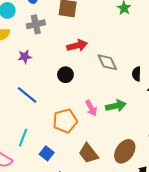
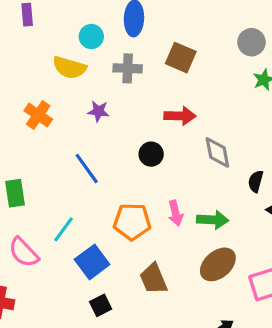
brown ellipse: (125, 151) -> (218, 264), moved
blue square: (47, 153) -> (92, 262), size x1.5

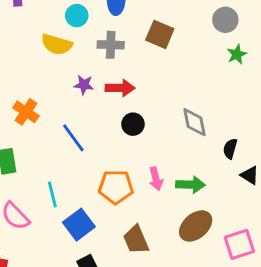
orange cross: (38, 115) -> (26, 112), moved
red arrow: (180, 116) -> (120, 88), moved
cyan line: (64, 229) -> (52, 194), turned -50

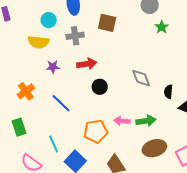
purple star: (84, 85) -> (53, 67), moved
orange cross: (26, 112) -> (26, 91), turned 30
pink arrow: (156, 179) -> (122, 121), turned 119
brown ellipse: (196, 226) -> (154, 148), turned 35

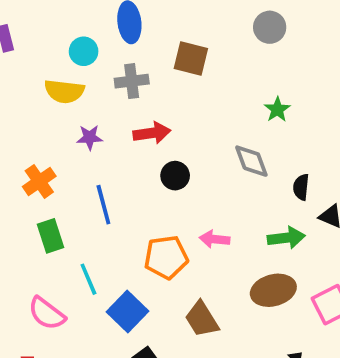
green star: (162, 27) -> (277, 110), moved
blue line: (61, 103) -> (103, 205), turned 30
green arrow: (146, 121) -> (286, 238), moved
green rectangle: (19, 127) -> (50, 236), moved

